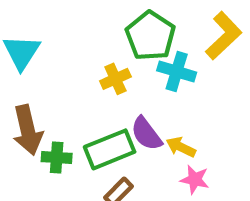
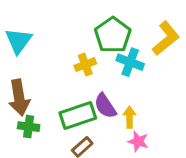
yellow arrow: (181, 147) -> (130, 117), turned 60
green cross: (57, 158) -> (29, 127), moved

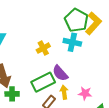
green pentagon: (113, 35) -> (76, 20), moved
yellow arrow: (130, 117) -> (64, 92), moved

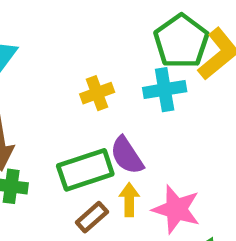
cyan cross: (72, 42) -> (165, 90), turned -30
pink star: (85, 93) -> (176, 209), size x1.5

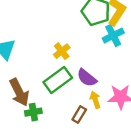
cyan cross: (165, 90) -> (113, 35), moved
green rectangle: (85, 170) -> (58, 80), moved

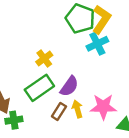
purple semicircle: (87, 78) -> (69, 86), turned -95
brown rectangle: (79, 115) -> (59, 111), moved

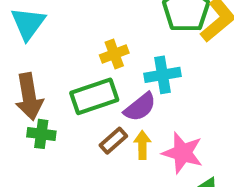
cyan cross: (97, 44) -> (163, 75), moved

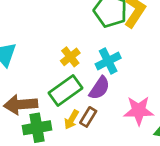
brown arrow: (29, 97) -> (21, 105), turned 112
green cross: (41, 134) -> (37, 128), size x1.4
yellow arrow: (142, 145) -> (71, 120), moved, turned -132

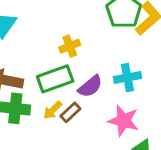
cyan cross: (108, 61) -> (127, 77), moved

